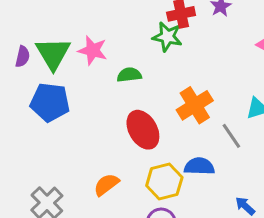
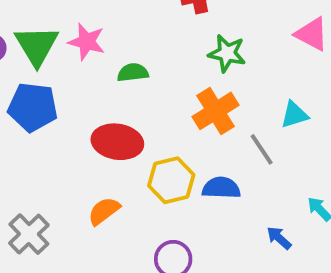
green star: (167, 37) -> (227, 53), moved
red ellipse: (143, 130) -> (117, 142), moved, turned -51
yellow hexagon: (164, 182) -> (171, 180), moved

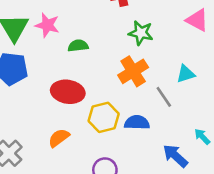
blue arrow: (279, 238) -> (175, 156), size x1.5

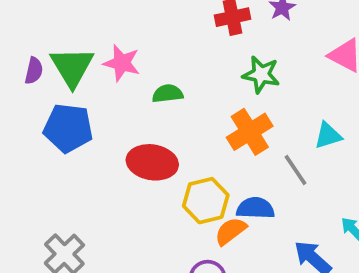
orange semicircle: (59, 138) -> (231, 231), moved

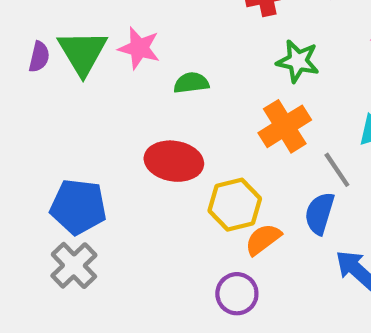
blue pentagon: (68, 128) -> (78, 207), moved
blue semicircle: (255, 208) -> (320, 213), moved, turned -75

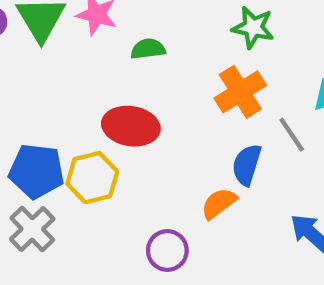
yellow hexagon: (235, 205) -> (92, 178), moved
blue semicircle: (320, 213) -> (247, 165), moved
purple circle: (237, 294) -> (167, 250), moved

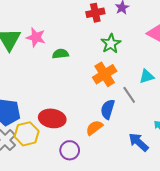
green star: (253, 27) -> (111, 44), turned 30
red ellipse: (131, 126) -> (52, 118), moved
yellow hexagon: (92, 178) -> (27, 134), moved

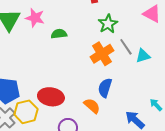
gray line: (129, 95) -> (126, 47), moved
orange semicircle: (94, 128) -> (92, 106), turned 78

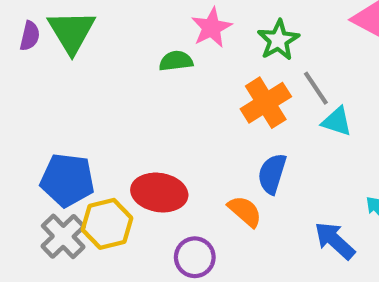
pink star: (35, 18) -> (211, 28), moved, turned 30
cyan triangle: (143, 56) -> (337, 122), moved, turned 35

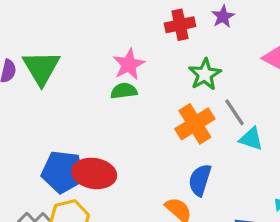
pink star: (211, 28) -> (129, 64), moved
blue pentagon: (67, 180) -> (63, 172), moved
red ellipse: (159, 193) -> (94, 173), moved

